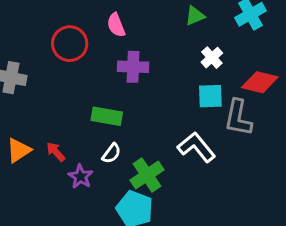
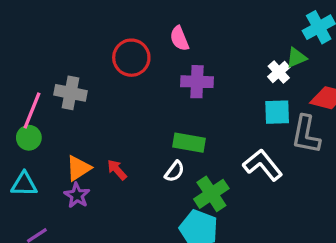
green triangle: (195, 16) -> (296, 58), moved
green rectangle: (107, 116) -> (189, 143), moved
purple star: (80, 177) -> (77, 195), moved

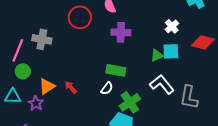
green triangle: (296, 58) -> (157, 55), moved
gray L-shape: (306, 135) -> (189, 97), moved
green circle: (29, 138) -> (23, 71), moved
purple star: (77, 195) -> (36, 103), moved

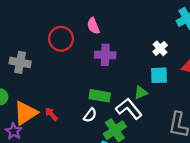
green triangle: (157, 55) -> (141, 93), moved
white L-shape: (162, 84) -> (129, 109), moved
orange triangle: (47, 86) -> (26, 113), size x1.4

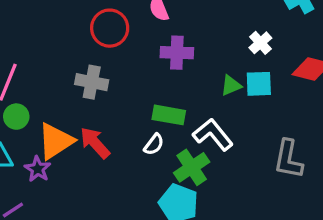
gray cross: (20, 62) -> (92, 82), moved
green triangle: (141, 93) -> (231, 85), moved
red arrow: (51, 114) -> (95, 143), size x1.5

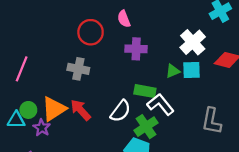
white cross: (260, 43) -> (193, 42), size x1.6
green rectangle: (169, 115) -> (145, 91), moved
green circle: (16, 117) -> (28, 110), moved
white semicircle: (154, 144) -> (121, 111), size x1.5

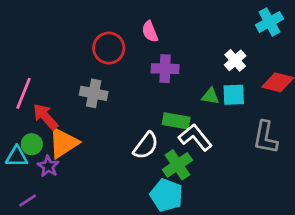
white cross: (193, 42) -> (235, 60), size x0.7
green triangle: (173, 71) -> (210, 96), turned 32
red arrow: (81, 110) -> (45, 117), moved
gray L-shape: (212, 121) -> (265, 137), moved

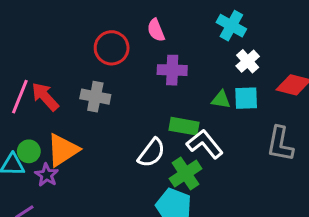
cyan cross: (270, 22) -> (231, 26), moved, turned -32
red arrow: (45, 117) -> (45, 97), moved

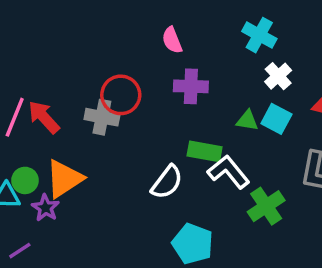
red circle: (112, 48) -> (121, 95), moved
cyan square: (246, 98) -> (276, 119), turned 30
green cross: (186, 174) -> (266, 206), moved

